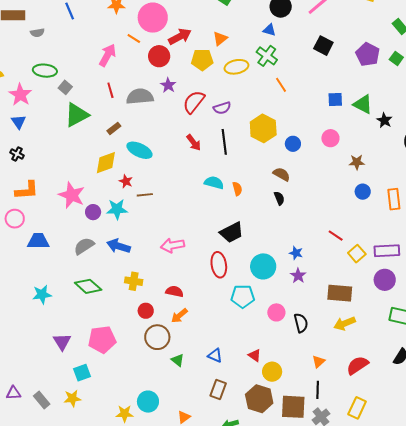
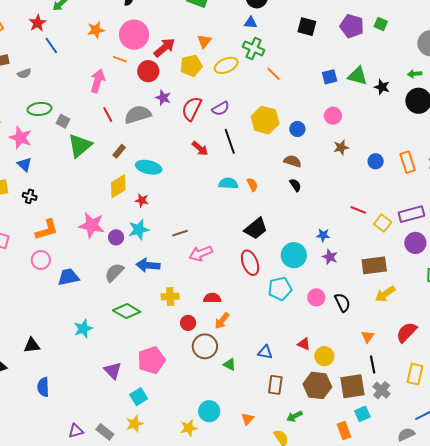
brown star: (357, 162) -> (341, 147), moved
brown line: (145, 195) -> (180, 233), moved

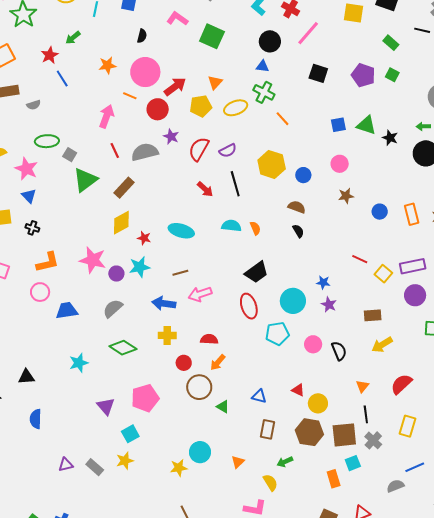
brown rectangle: (119, 151) -> (124, 188), size x1.5
cyan ellipse: (149, 167) -> (181, 231), moved
blue arrow: (148, 265) -> (164, 303), moved
brown rectangle: (374, 265) -> (373, 315), size x0.7

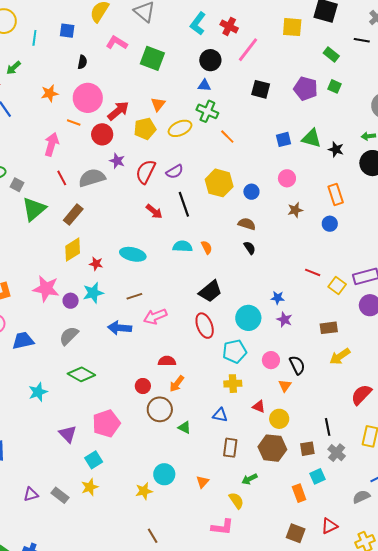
orange rectangle: (412, 214) -> (336, 194), moved
yellow cross: (167, 335) -> (233, 384), moved
orange triangle: (362, 386) -> (285, 386), moved
brown square: (344, 435) -> (307, 449), size x0.6

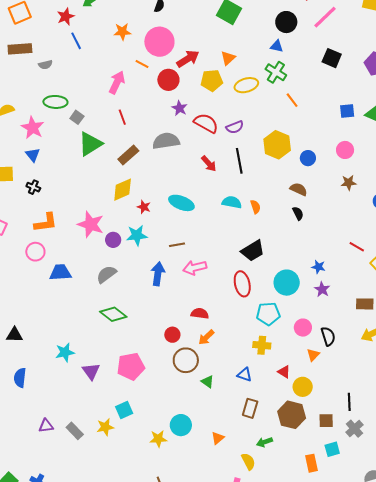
red semicircle: (146, 172) -> (206, 123), turned 85
gray semicircle: (92, 178) -> (166, 141), moved
blue arrow: (120, 328) -> (158, 274), turned 85
cyan star: (38, 392) -> (65, 352), moved
cyan square: (94, 460) -> (124, 410), moved

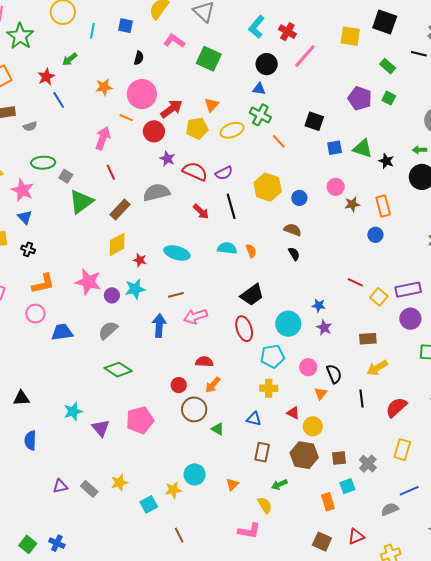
black square: (332, 58) -> (314, 121), moved
brown star: (349, 183) -> (352, 204), moved
black line: (349, 402) -> (361, 399), moved
cyan square: (124, 410) -> (149, 504), moved

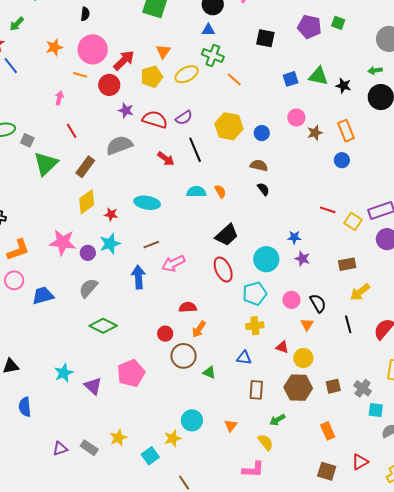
black square: (314, 121) -> (265, 38), moved
pink arrow: (103, 138) -> (59, 98), size x0.6
cyan square: (347, 486) -> (376, 410), moved, turned 35

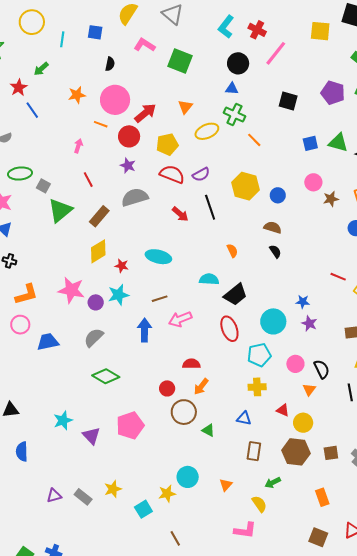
yellow pentagon: (152, 77) -> (167, 144), moved
purple star: (126, 110) -> (128, 165), moved
cyan semicircle: (196, 192) -> (209, 279), moved

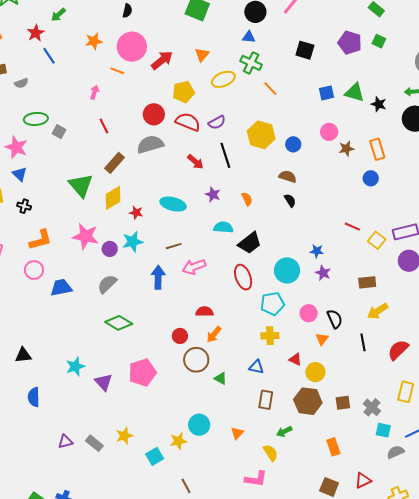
red circle: (129, 136) -> (154, 114), moved
purple star: (128, 165) -> (213, 194), moved
green triangle: (60, 210) -> (81, 185), moved, turned -32

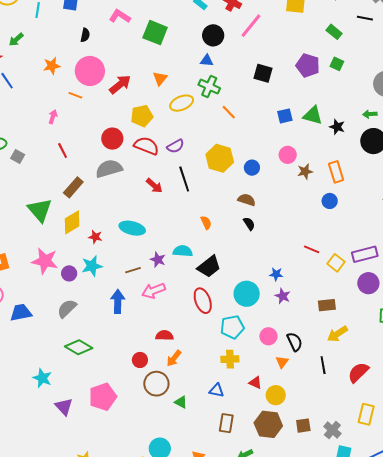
purple star: (213, 194) -> (158, 260), moved
cyan star: (75, 366) -> (42, 378), moved, turned -30

